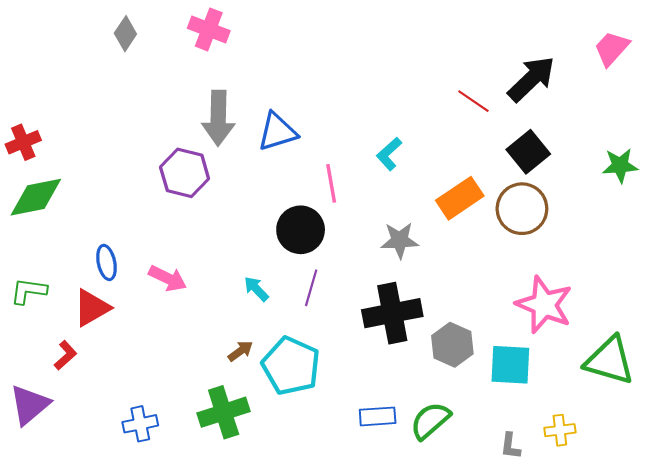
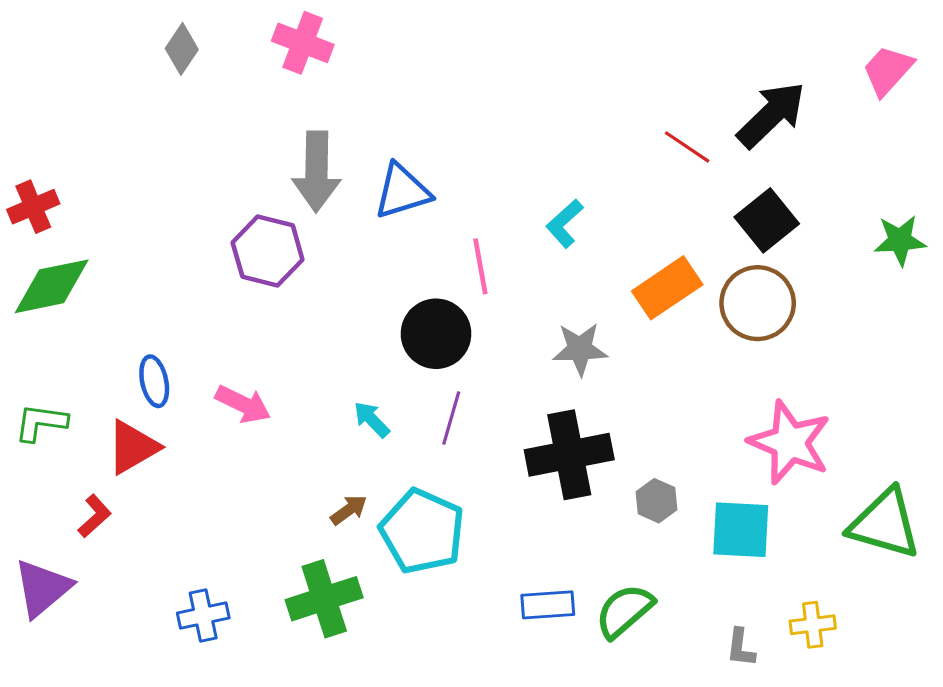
gray hexagon: (452, 345) -> (656, 501), size x0.7

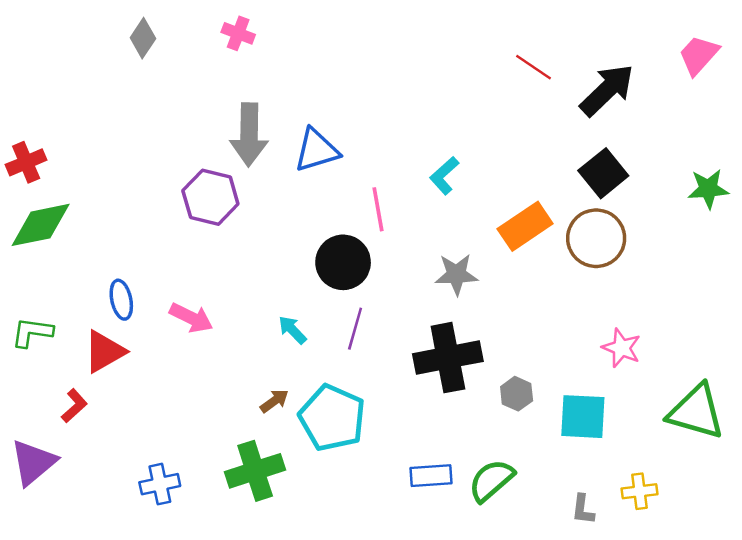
pink cross: (303, 43) -> (238, 33), size x0.7
red line: (687, 147) -> (533, 67), moved
pink star: (790, 442) -> (621, 348), size x0.6

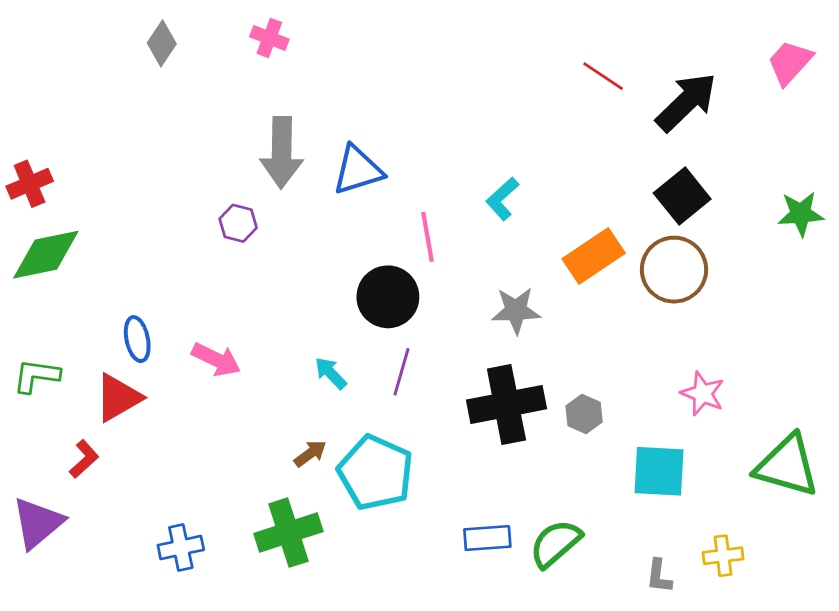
purple hexagon: (210, 197) -> (238, 223), size x0.6
gray hexagon: (517, 394) -> (584, 414), moved

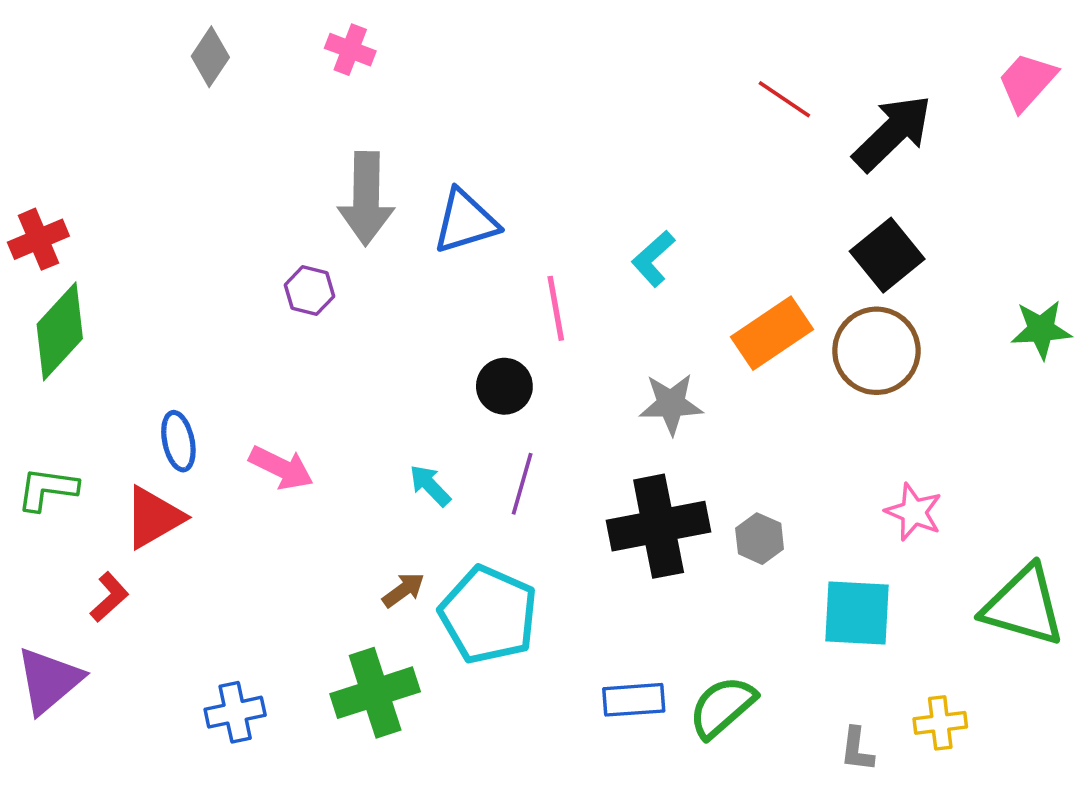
green star: (801, 214) -> (1041, 330), moved
green diamond: (46, 255) -> (60, 331), turned -36
black circle: (388, 297) -> (504, 386), size x0.7

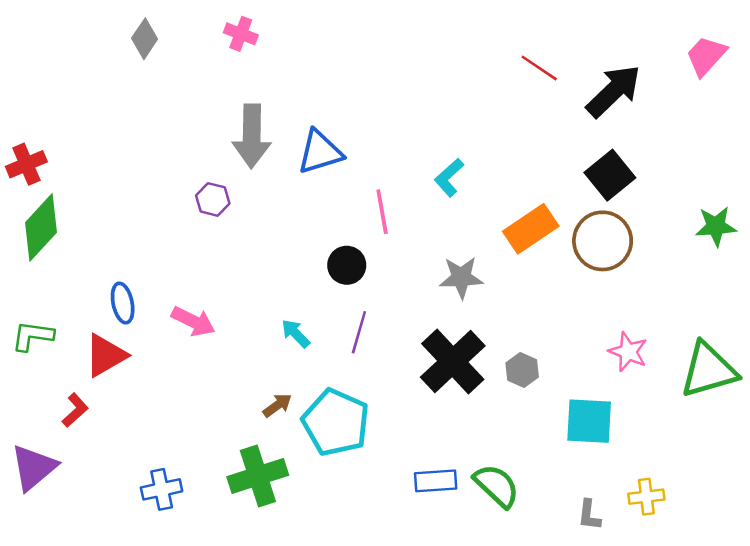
black cross: (659, 526) -> (453, 361), turned -32
green triangle: (1024, 606) -> (709, 370), moved, turned -32
green semicircle: (722, 707) -> (497, 486), turned 84

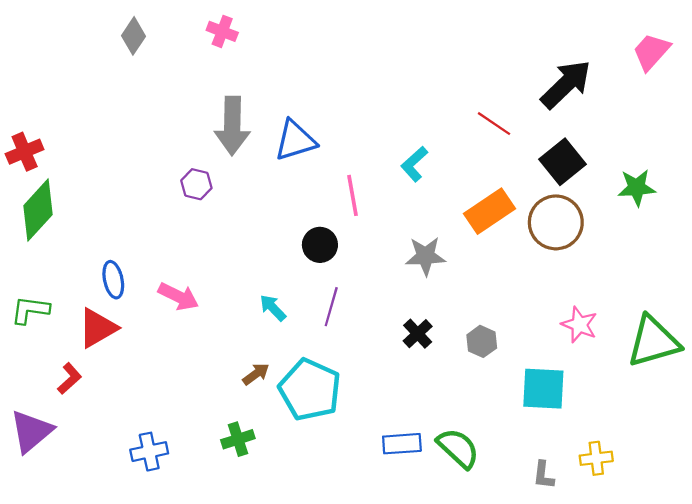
red line: (539, 68) -> (494, 124), moved
green star: (716, 226) -> (637, 188), moved
black cross: (453, 361) -> (418, 334), size x0.5
green cross: (258, 476) -> (238, 439), size x0.6

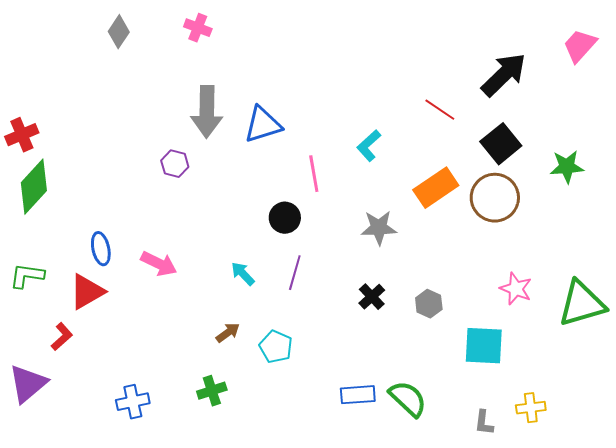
cyan pentagon: (310, 390) -> (276, 347), size x0.6

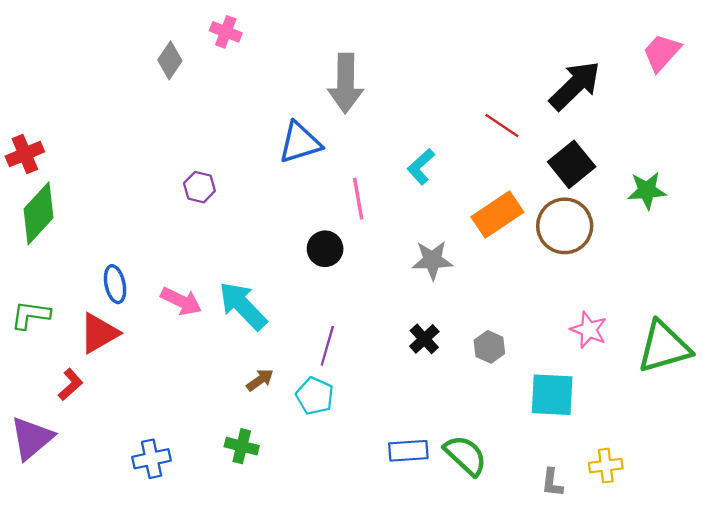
gray diamond: (119, 32) -> (170, 60), moved
gray arrow: (207, 112) -> (346, 83), moved
purple line: (295, 273) -> (327, 346), moved
cyan arrow: (243, 274) -> (243, 306), moved, size x1.8
green cross: (212, 391) -> (242, 446), turned 32

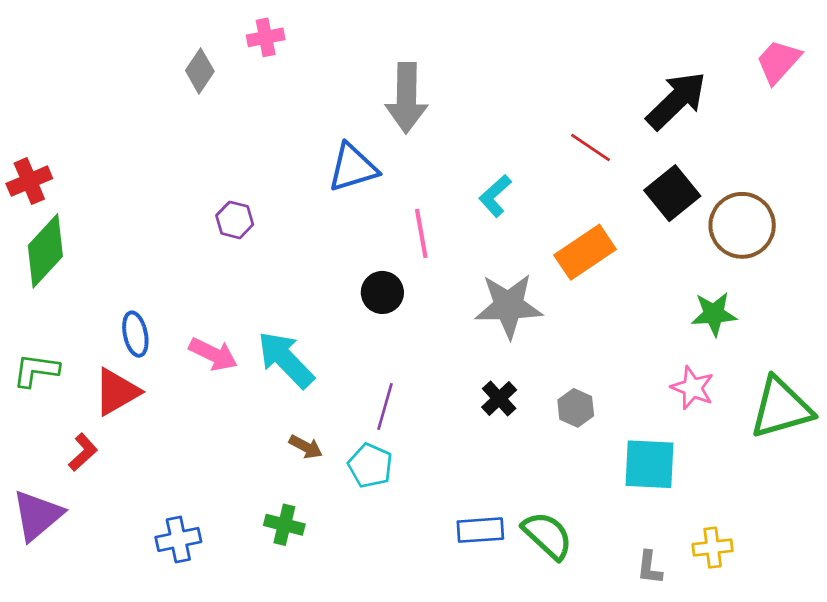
pink cross: (226, 32) -> (266, 37), turned -32
green star: (647, 191) -> (714, 314), moved
brown circle: (565, 226) -> (742, 225), moved
gray star: (432, 260) -> (509, 306), size x1.4
brown arrow: (260, 380) -> (306, 447), turned 64

